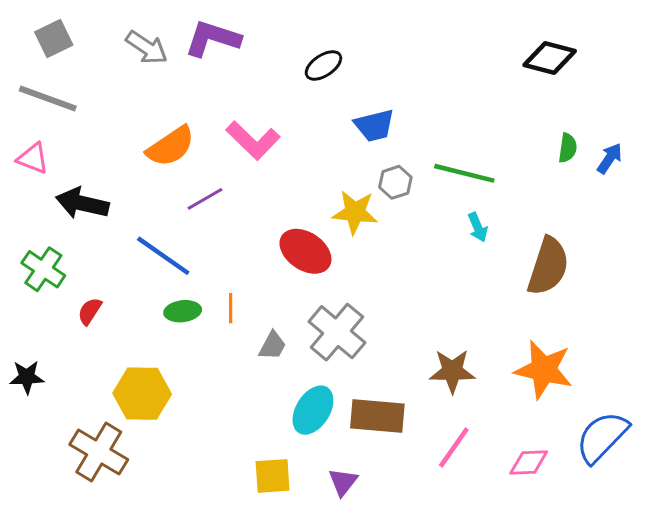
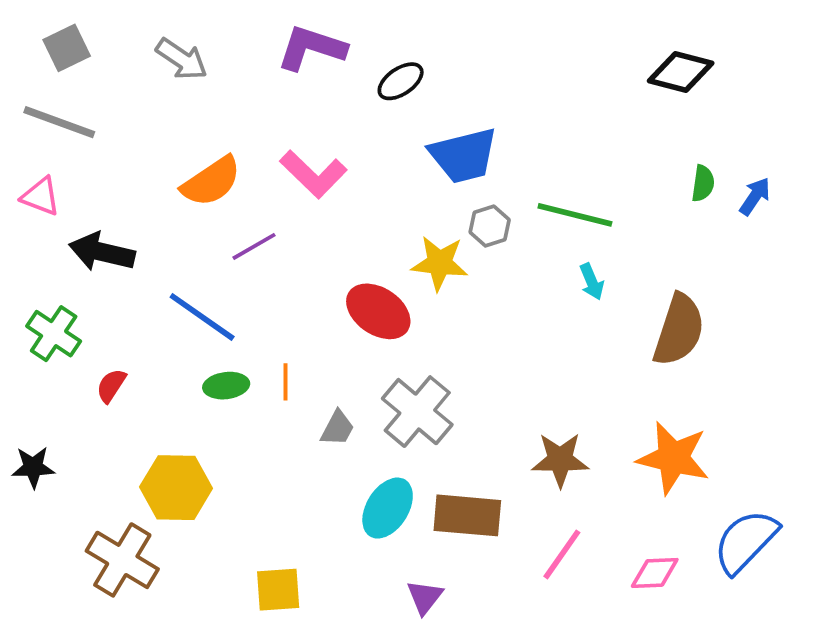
purple L-shape: (213, 39) -> (311, 48), moved
blue trapezoid: (374, 125) -> (464, 156), size x1.4
yellow square: (273, 476) -> (278, 590), moved

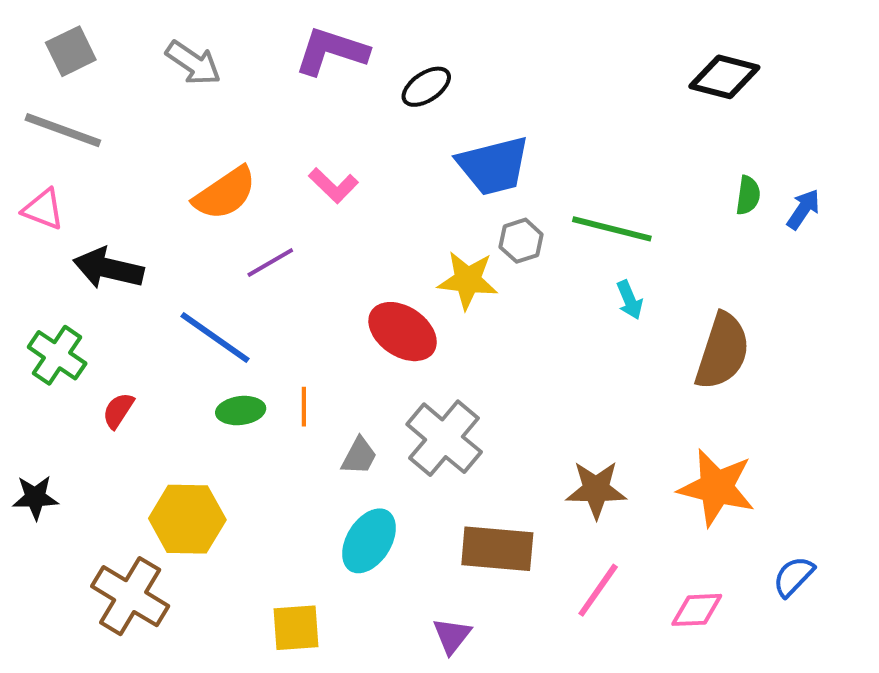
pink L-shape: (313, 174) -> (333, 185), size x0.7
cyan ellipse: (388, 508) -> (369, 541), moved
blue semicircle: (746, 541) -> (794, 576), size x0.6

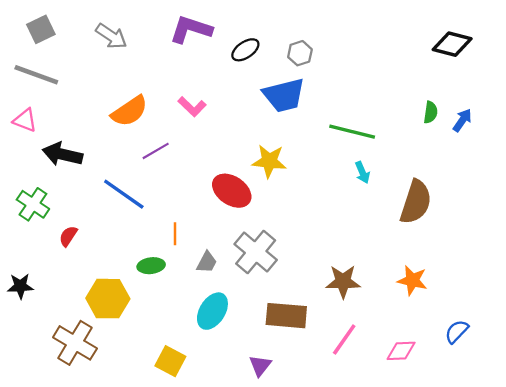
black diamond: (724, 77) -> (452, 44), moved
gray hexagon: (521, 241) -> (300, 53), moved
green ellipse: (241, 411) -> (151, 266), moved
orange star: (717, 488) -> (412, 280), size x0.7
yellow square: (296, 628) -> (170, 361), turned 32

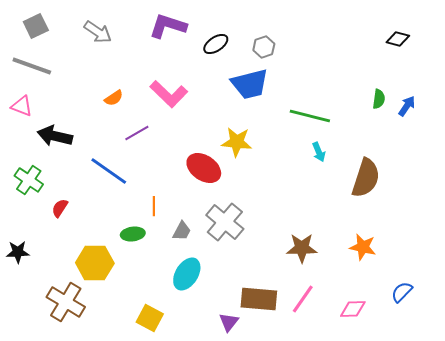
black diamond: (452, 44) -> (398, 39), size x0.7
pink L-shape: (192, 107) -> (169, 94), size x1.5
orange semicircle: (130, 111) -> (114, 98), size x0.6
brown rectangle: (286, 316) -> (259, 299), moved

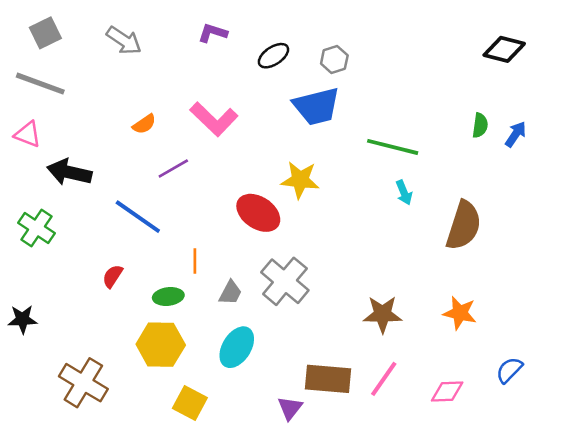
purple L-shape: (168, 26) -> (213, 33), size x0.6
black diamond: (398, 39) -> (504, 49), size x1.4
red semicircle: (60, 208) -> (113, 276), moved
yellow hexagon: (95, 263) -> (161, 345), moved

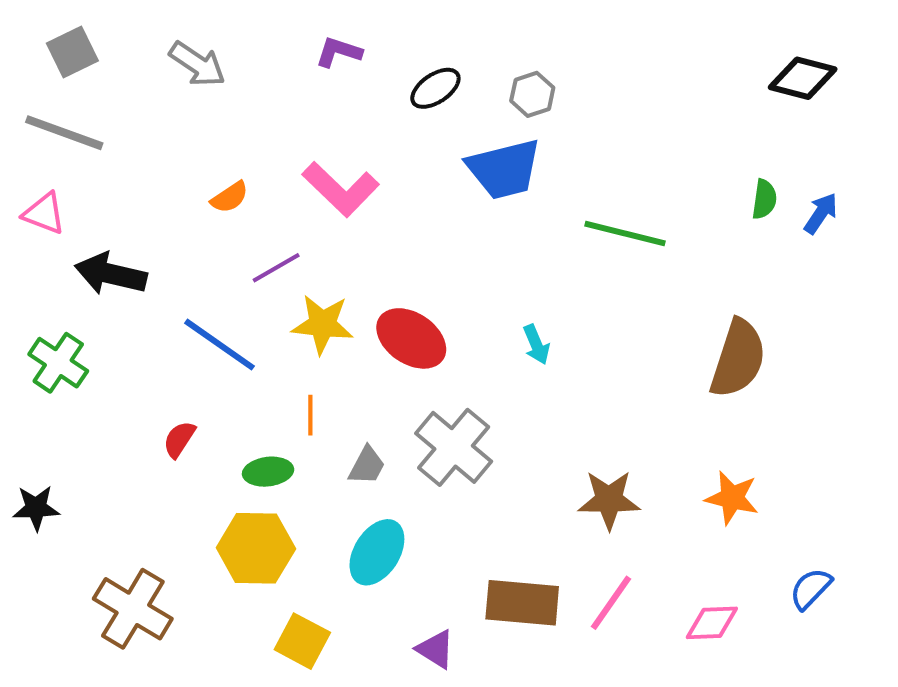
yellow star: (300, 180) -> (322, 324), moved
cyan arrow: (404, 193) -> (536, 345), moved
purple triangle: (290, 408) -> (435, 649), moved, turned -36

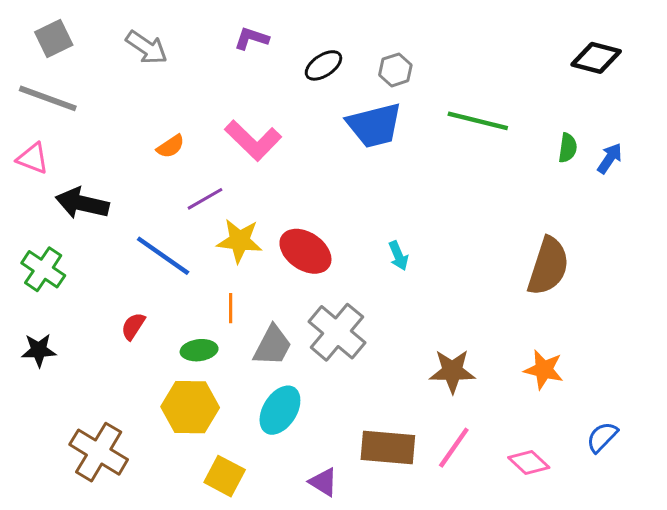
green line: (625, 234) -> (478, 121), moved
gray trapezoid: (367, 466) -> (272, 346), size x1.4
black star: (36, 508) -> (39, 350), moved
pink diamond: (712, 623) -> (529, 463), turned 45

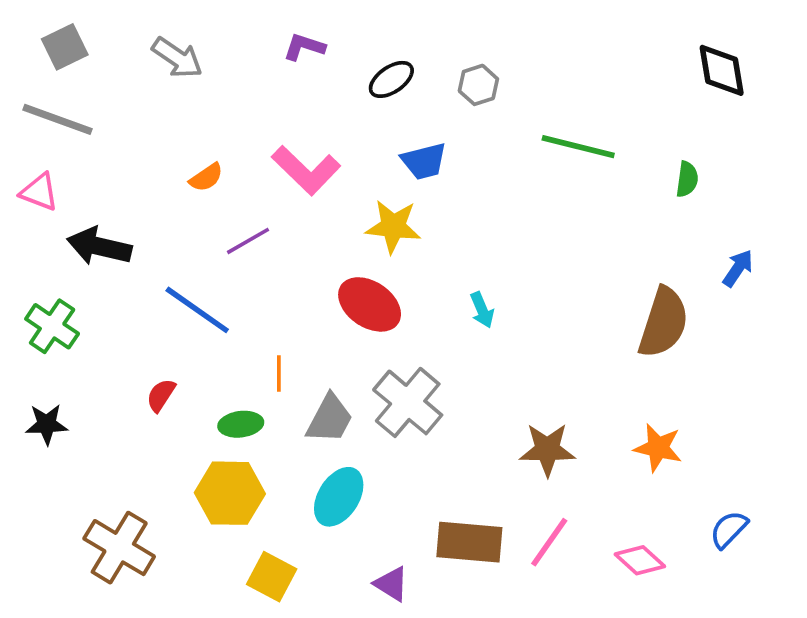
black diamond: (596, 58) -> (722, 70), turned 66
blue trapezoid: (374, 125) -> (424, 161), moved, size x0.7
blue arrow: (610, 158) -> (738, 268), moved
yellow star: (240, 241) -> (393, 226), moved

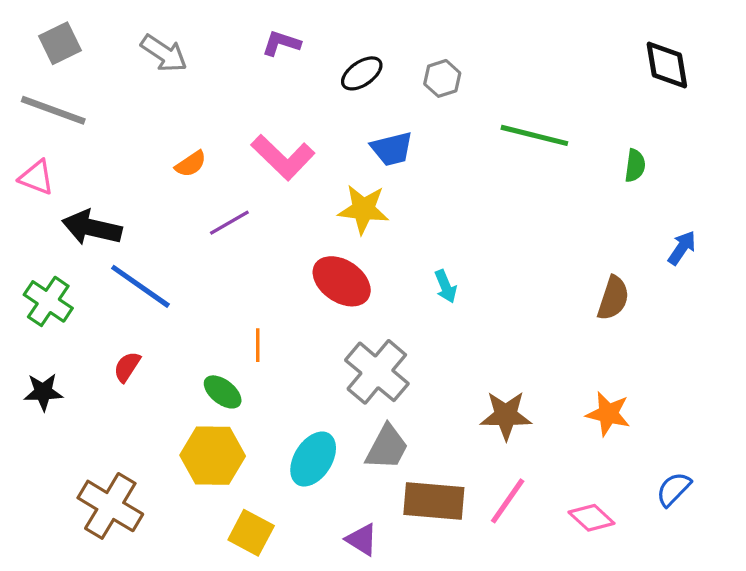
blue line: (197, 310) -> (140, 286), moved
brown semicircle: (663, 323) -> (613, 298), size x0.7
red semicircle: (161, 395) -> (127, 367), moved
gray trapezoid: (330, 419) -> (387, 447), moved
green ellipse: (241, 424) -> (223, 392), turned 45

